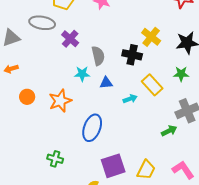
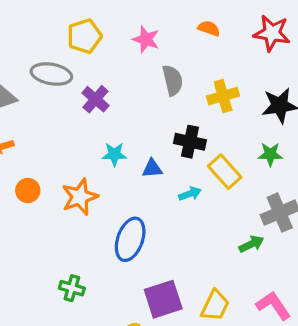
yellow cross: (151, 37) -> (223, 96), turned 36
black cross: (132, 55) -> (190, 142), moved
gray semicircle: (98, 56) -> (173, 80), moved

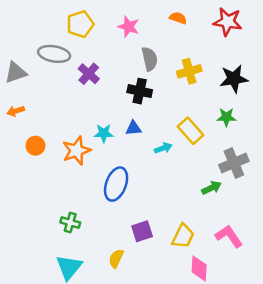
black cross: (190, 142) -> (140, 91), moved
cyan star: (114, 154) -> (104, 133), moved
purple square: (163, 299) -> (142, 231), size x0.7

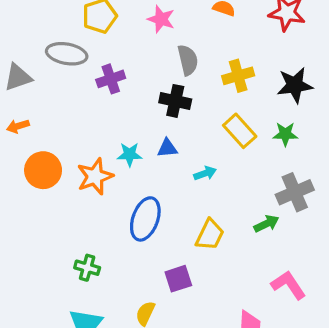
purple cross: (89, 74) -> (111, 79), turned 30
yellow rectangle: (190, 131) -> (240, 131), moved
orange circle: (35, 146) -> (43, 170), size x1.5
yellow trapezoid: (183, 236) -> (210, 235), moved

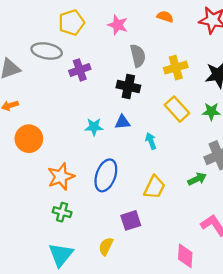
cyan arrow: (205, 173) -> (151, 141), turned -91
orange star: (95, 176) -> (61, 177), moved

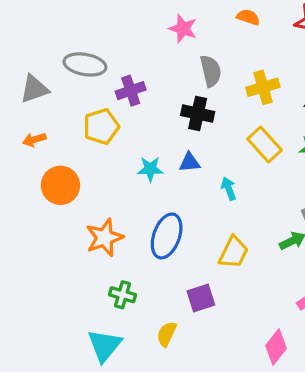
yellow pentagon: (72, 23) -> (101, 127), moved
green cross: (62, 212) -> (122, 295), moved
pink diamond: (185, 256) -> (276, 347), turned 35

